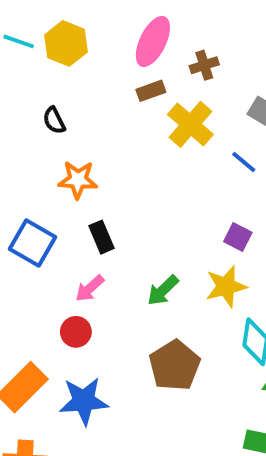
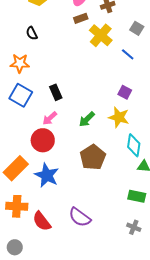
orange star: (78, 180) -> (20, 63), moved
yellow star: (226, 286) -> (119, 117), turned 30
red circle: (76, 332) -> (43, 140), size x1.5
blue star: (84, 401) -> (47, 175), turned 30

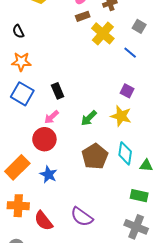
black semicircle: (32, 33) -> (18, 31), moved
cyan diamond: (134, 145) -> (125, 153), moved
blue star: (47, 175) -> (48, 174), size x0.7
gray cross: (134, 227) -> (136, 227), size x1.6

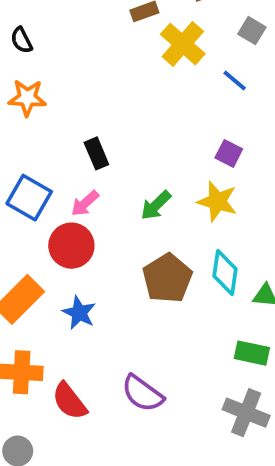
blue square: (22, 94) -> (29, 198), moved

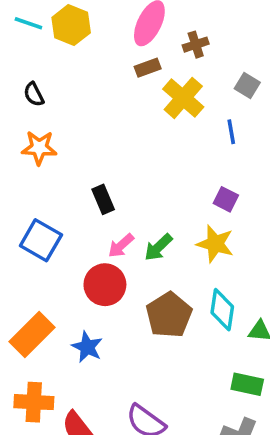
blue line: (235, 80) -> (231, 132), turned 40
pink arrow: (85, 203) -> (121, 246), moved
red circle: (71, 246) -> (105, 285), moved

